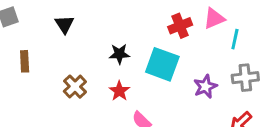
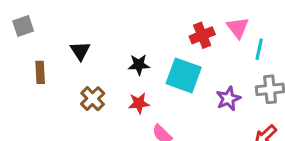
pink triangle: (214, 18) -> (238, 28), turned -45
black triangle: (65, 24) -> (80, 51), moved
red star: (119, 91) -> (139, 103), turned 30

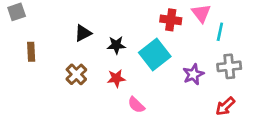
red cross: (202, 35) -> (171, 20), turned 30
black triangle: (80, 51) -> (83, 33), moved, turned 36
cyan square: (184, 75) -> (155, 54), turned 32

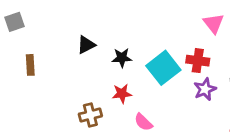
red cross: (171, 20) -> (198, 61), moved
brown cross: (76, 74) -> (90, 115), moved, turned 30

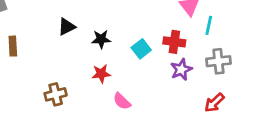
cyan square: (163, 68) -> (141, 49), size x0.6
brown cross: (90, 115) -> (56, 94), moved

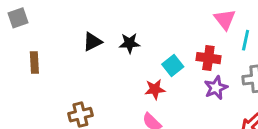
black star: (101, 39) -> (130, 43), moved
red star: (101, 74) -> (155, 89), moved

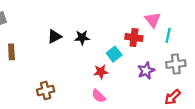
red cross: (208, 58) -> (134, 38), moved

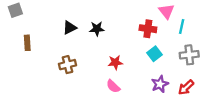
cyan square: (114, 54) -> (154, 54), moved
purple star: (146, 71) -> (160, 84), moved
brown cross: (46, 90) -> (68, 65), moved

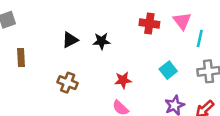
red cross: (148, 29) -> (149, 24), moved
brown cross: (68, 65) -> (68, 83), turned 35

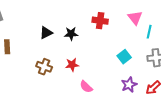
red cross: (149, 24) -> (100, 21), moved
red star: (123, 80) -> (72, 65), moved

